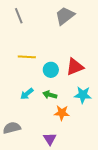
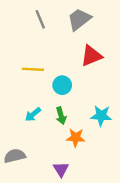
gray line: (19, 16) -> (40, 19), moved
red triangle: (75, 67) -> (91, 56), moved
green arrow: (50, 95) -> (61, 116), turned -120

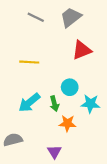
gray line: (40, 19) -> (36, 17), turned -42
cyan circle: (62, 85) -> (70, 87), moved
cyan arrow: (33, 114) -> (29, 103), size x1.5

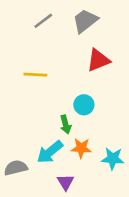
gray line: (36, 17) -> (43, 21), turned -63
cyan arrow: (29, 103) -> (50, 152), moved
cyan star: (90, 104) -> (113, 159), moved

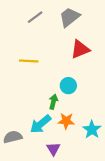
green arrow: (66, 124) -> (53, 102), turned -152
cyan star: (113, 159) -> (92, 130), turned 30

